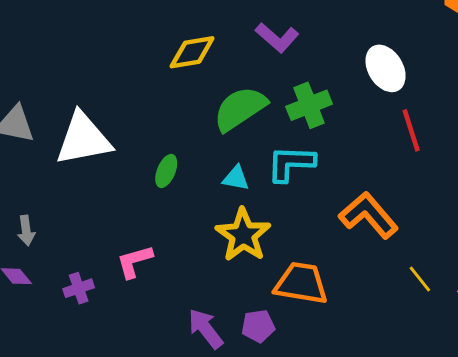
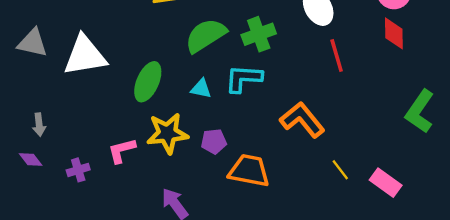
green ellipse: (166, 171) -> (148, 82), size x1.6
yellow star: (243, 235) -> (167, 133), moved, turned 30
purple pentagon: (258, 326) -> (214, 141), moved

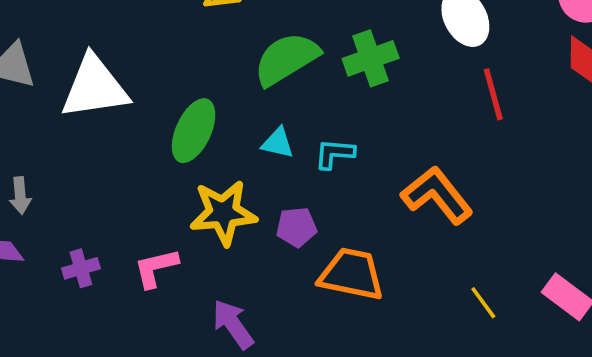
cyan L-shape: (244, 78) -> (334, 154), moved, size x0.7
pink L-shape: (122, 150) -> (156, 268), moved
yellow line: (340, 170) -> (483, 303), moved

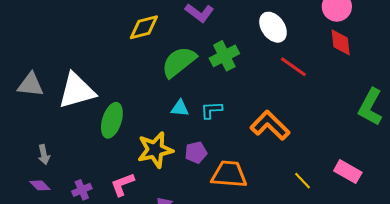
red line: (493, 94) -> (293, 67), turned -32
green ellipse: (194, 131) -> (112, 120), moved

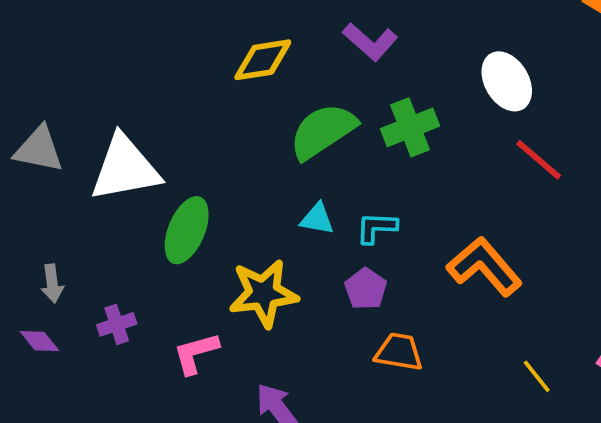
purple pentagon: (196, 152) -> (366, 289), moved, turned -30
orange trapezoid: (229, 174) -> (399, 352), size x0.7
purple cross: (82, 190) -> (117, 324), moved

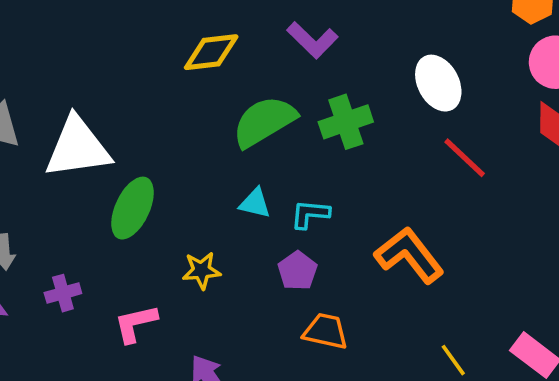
yellow star: (263, 293) -> (202, 270), size x0.6

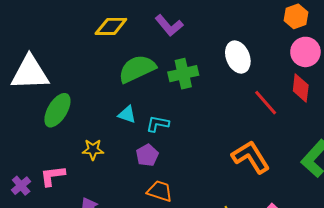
red line: (465, 158) -> (266, 103), moved
orange L-shape: (409, 255) -> (251, 157), moved
purple cross: (63, 293) -> (21, 186), moved, turned -30

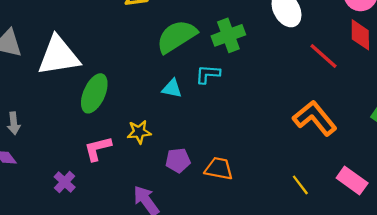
cyan L-shape: (158, 124) -> (208, 74), moved
purple pentagon: (147, 155) -> (178, 160), moved, turned 30
pink L-shape: (53, 176) -> (98, 149), moved

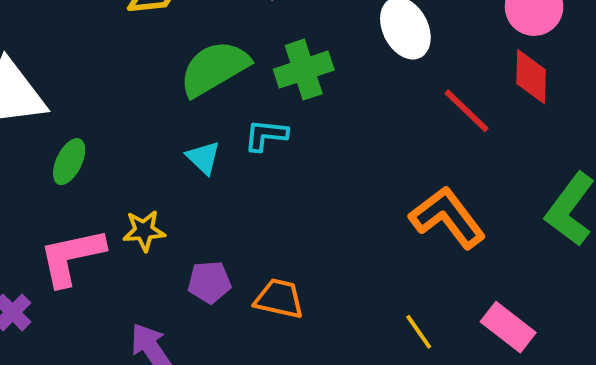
cyan triangle: (172, 88) -> (203, 158), turned 30
green ellipse: (94, 93) -> (69, 162), size x0.7
pink L-shape: (98, 149) -> (72, 257), size x1.4

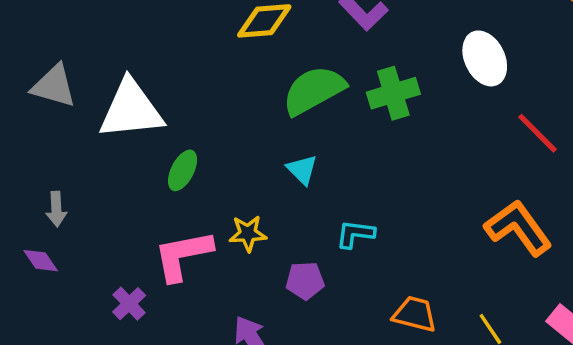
cyan L-shape: (266, 135) -> (355, 234), moved
orange trapezoid: (279, 299) -> (415, 314), moved

